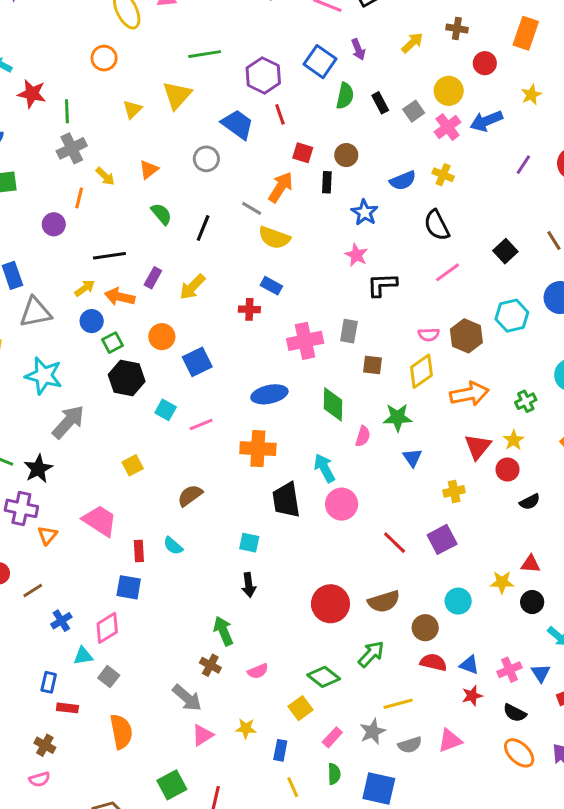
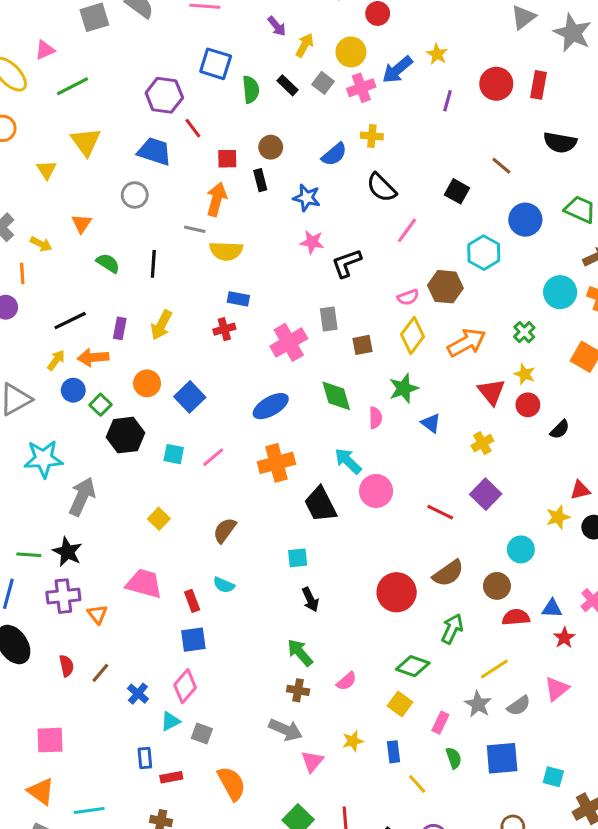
yellow arrow: (412, 43) -> (305, 45), moved
purple arrow: (358, 49) -> (277, 26), moved
green line: (205, 54) -> (72, 86), moved
yellow star: (531, 95) -> (437, 54), moved
pink cross: (448, 127) -> (361, 88), turned 35

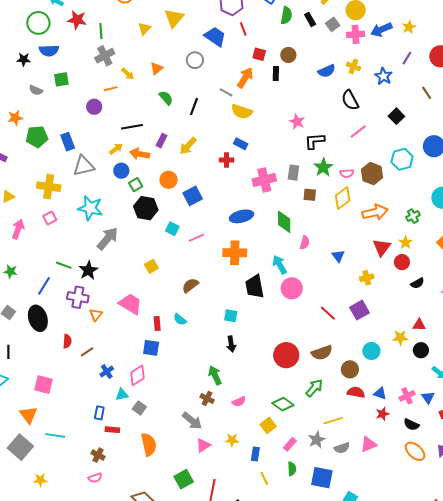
brown line: (501, 166) -> (427, 93), moved
blue star: (307, 198) -> (383, 76), moved
orange line: (22, 273) -> (111, 89), turned 64
green star: (404, 388) -> (323, 167), moved, turned -30

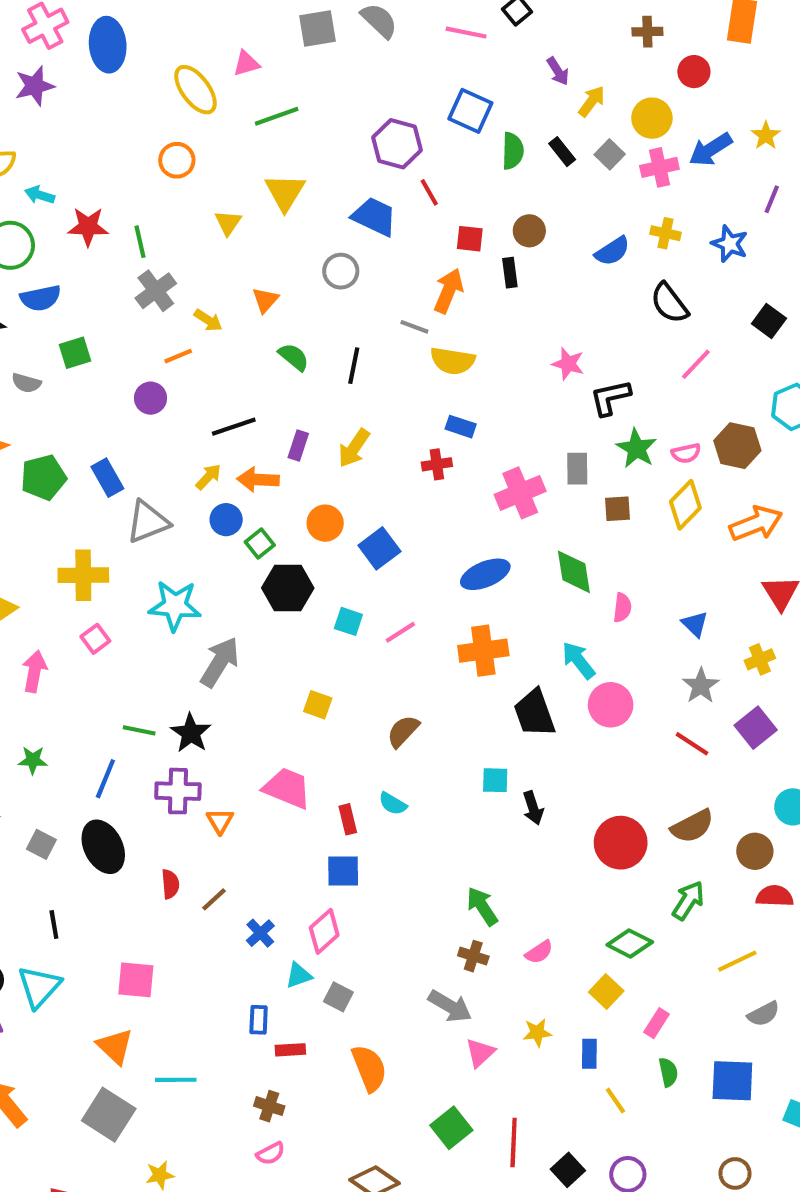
yellow square: (151, 266) -> (318, 705), turned -32
black arrow: (231, 344) -> (533, 808), moved
gray star: (317, 440) -> (701, 686), moved

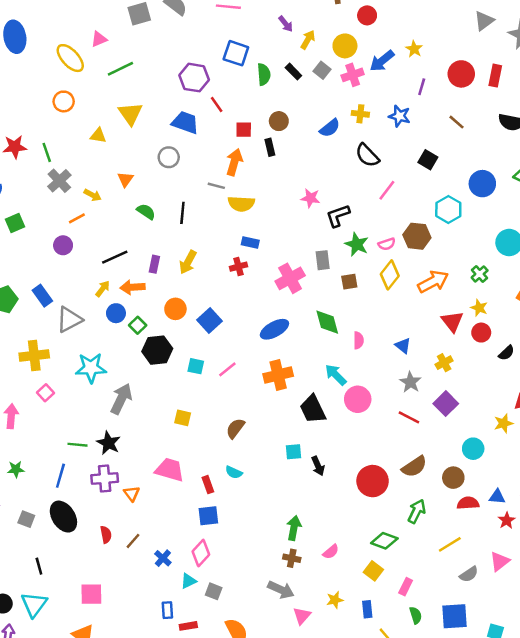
yellow triangle: (228, 223) -> (98, 136), turned -49
green arrow: (482, 906) -> (294, 528), turned 50

